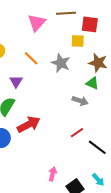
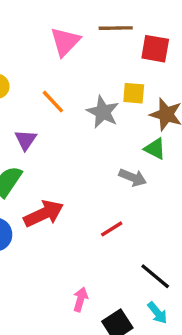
yellow square: (78, 41) -> (134, 93), moved
red line: (77, 133) -> (112, 229), moved
black line: (97, 147) -> (155, 276), moved

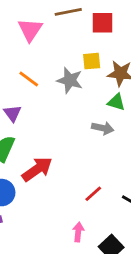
red line: (112, 229) -> (93, 194), moved

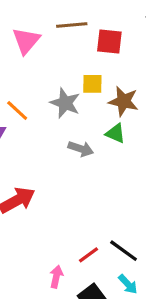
orange line: (29, 79) -> (17, 111), moved
gray arrow: (103, 128) -> (81, 149), moved
red line: (93, 194) -> (89, 255), moved

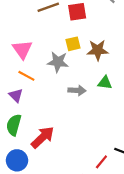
pink triangle: (26, 41) -> (22, 49), moved
green triangle: (115, 133) -> (105, 83), moved

